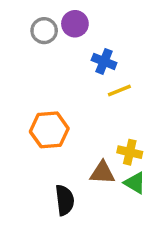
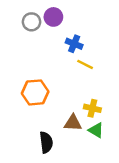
yellow line: (119, 91) -> (85, 64), turned 49

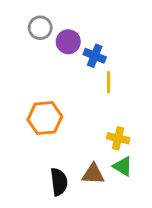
purple circle: (53, 17) -> (68, 42), moved
yellow line: (85, 64) -> (109, 82), turned 63
brown triangle: (73, 123) -> (93, 174), moved

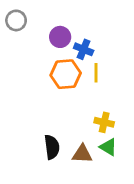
gray circle: (40, 28) -> (16, 20), moved
orange hexagon: (45, 118) -> (66, 74), moved
black semicircle: (59, 182) -> (52, 147), moved

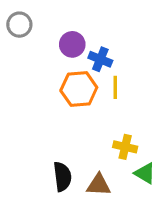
green triangle: (108, 147) -> (145, 173), moved

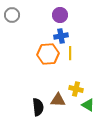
purple circle: (72, 44) -> (60, 15), moved
blue cross: (100, 59) -> (61, 36), turned -32
brown triangle: (99, 185) -> (58, 100), moved

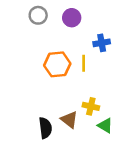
gray circle: (12, 15) -> (38, 15), moved
blue cross: (61, 36) -> (102, 43), moved
brown triangle: (58, 100) -> (69, 120), turned 35

